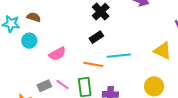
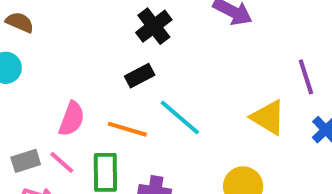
pink semicircle: (57, 54) -> (72, 119), moved, turned -48
cyan line: (119, 56) -> (180, 117), turned 40

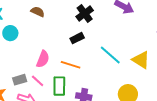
brown semicircle: (20, 22) -> (38, 12), moved
cyan line: (180, 117) -> (110, 55), moved

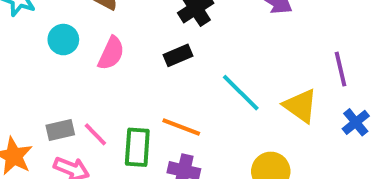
cyan circle: (10, 33) -> (63, 40), moved
pink semicircle: (43, 59) -> (111, 53), moved
orange line: (71, 65) -> (181, 127), moved

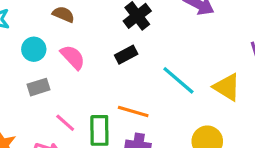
pink semicircle: (111, 53) -> (73, 57), turned -64
gray rectangle: (60, 130) -> (38, 87), moved

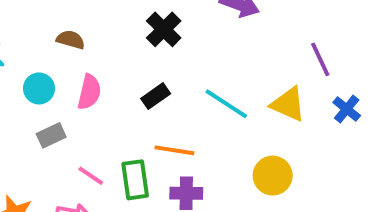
black rectangle: (126, 55) -> (156, 96), moved
pink semicircle: (73, 57) -> (89, 92), turned 64

